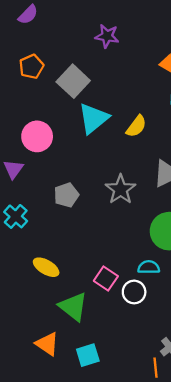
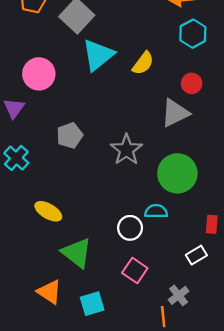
gray star: (121, 189) -> (126, 150), moved
pink square: (106, 278) -> (135, 271), moved
white circle: (134, 292) -> (130, 228), moved

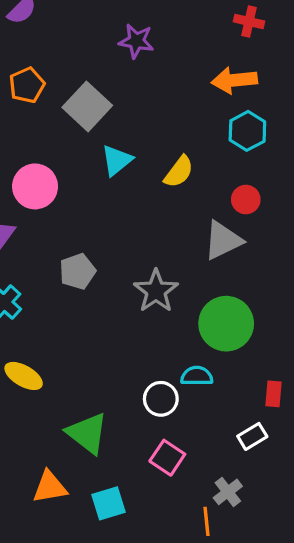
cyan triangle: (98, 55) -> (117, 160), size x0.7
yellow ellipse: (48, 211) -> (24, 376), moved
orange triangle: (49, 292) -> (50, 487), turned -44

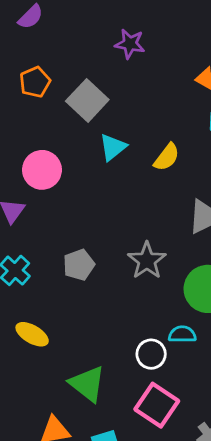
gray pentagon: (78, 271) -> (79, 265), moved
pink square: (167, 458) -> (157, 405), size x1.4

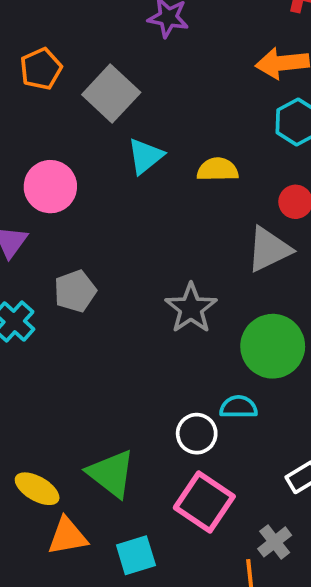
yellow semicircle: (167, 157) -> (218, 169), turned -128
gray pentagon: (79, 265) -> (75, 291), moved
yellow ellipse: (32, 334) -> (37, 489), moved

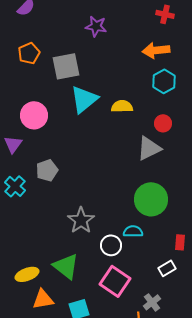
gray square: (111, 93) -> (66, 66), turned 36
cyan triangle: (145, 156) -> (84, 99), size x1.4
gray star: (191, 308) -> (81, 220), moved
yellow ellipse: (37, 489) -> (27, 274), turned -50

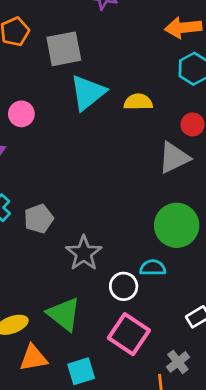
pink circle: (34, 115) -> (21, 114), size x0.7
gray pentagon: (47, 170) -> (39, 219), moved

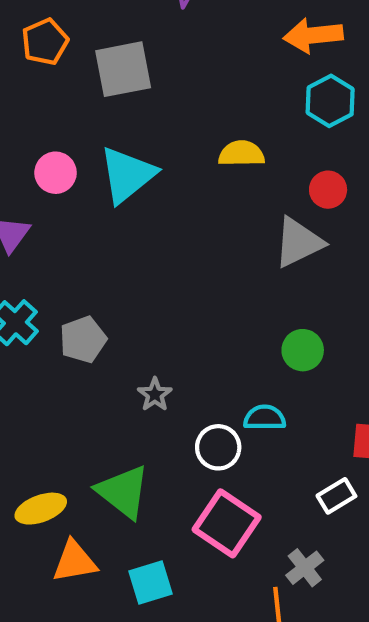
cyan triangle: (88, 93) -> (127, 175), moved
green circle: (177, 225) -> (303, 350), size x0.6
gray star: (84, 253) -> (155, 395), size x0.6

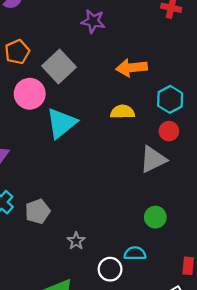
orange arrow: (313, 35) -> (132, 68), moved
gray square: (123, 69) -> (59, 67), turned -32
cyan hexagon: (330, 101) -> (170, 99), moved
pink circle: (56, 173) -> (30, 94), moved, size x1.4

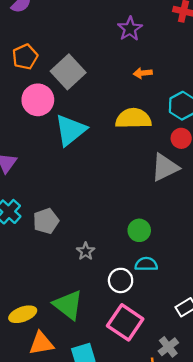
purple star: (93, 21) -> (130, 29), moved, turned 30
orange arrow: (132, 68) -> (143, 73), size x0.6
yellow semicircle: (122, 112) -> (133, 118), size x1.4
green circle: (155, 217) -> (139, 230), moved

